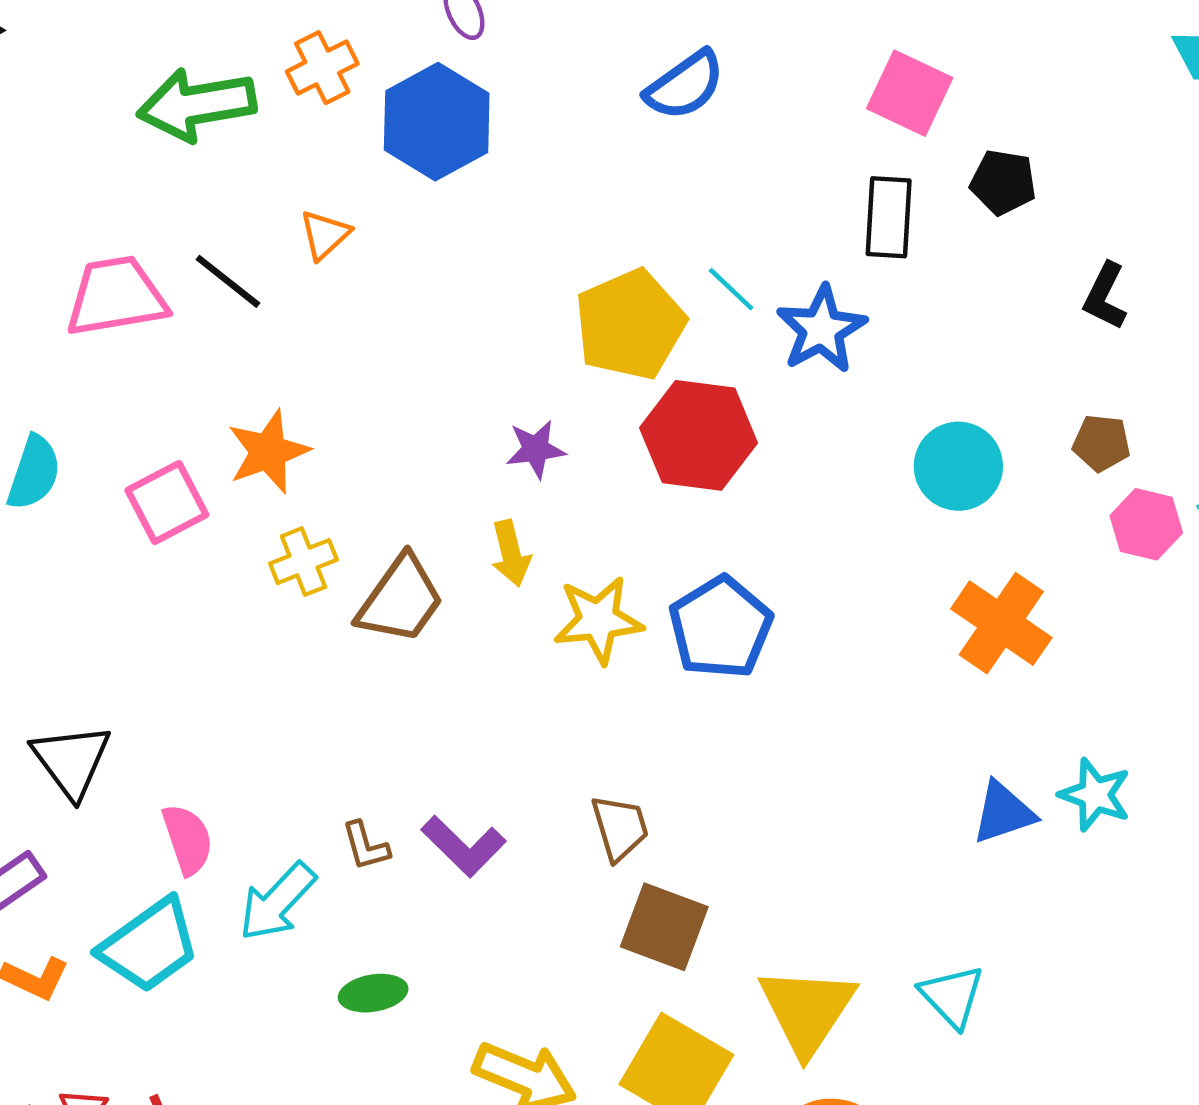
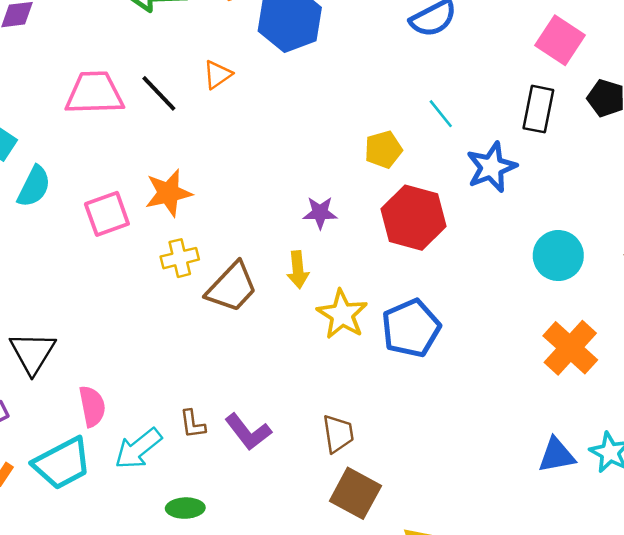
cyan line: (731, 289) -> (441, 114), moved
yellow pentagon: (630, 325) -> (383, 149), size x0.6
yellow star: (598, 620) -> (342, 314), turned 30

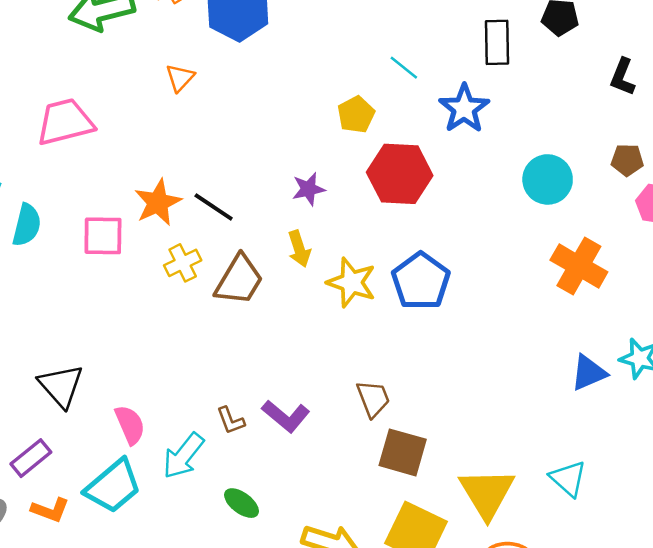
black line: (159, 93) -> (214, 207), moved
pink square: (107, 214) -> (103, 236), turned 33
green ellipse: (185, 508) -> (242, 503), turned 51

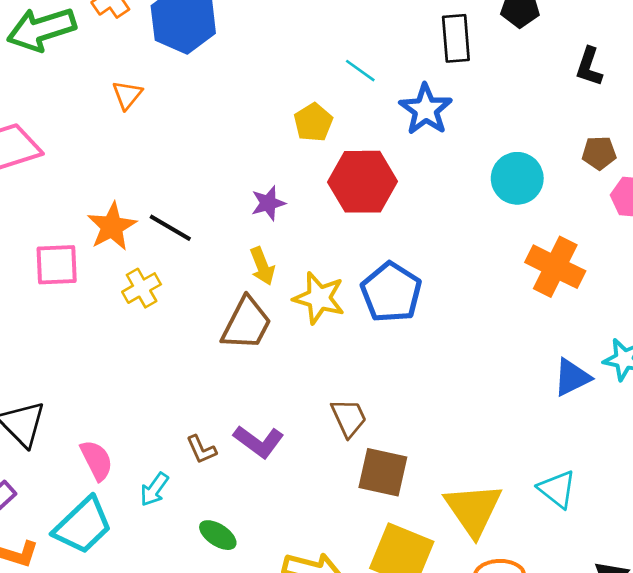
brown trapezoid: (239, 280) -> (246, 324), moved
cyan arrow: (183, 456) -> (154, 489), size x0.7

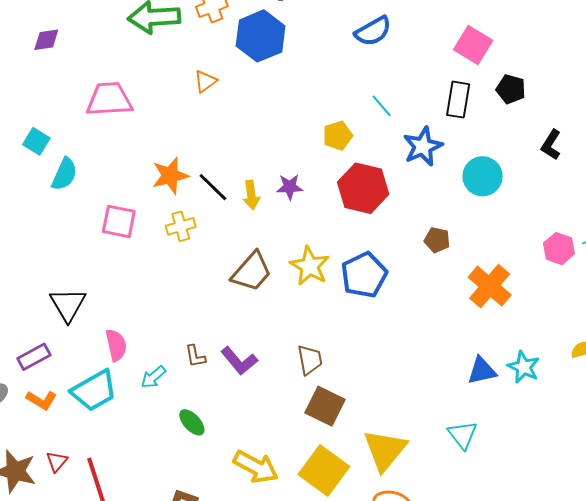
brown pentagon: (599, 153) -> (437, 240), moved
cyan circle: (517, 178) -> (483, 176), moved
pink square: (57, 265) -> (119, 221), moved
yellow arrow: (262, 266) -> (251, 195), moved
cyan triangle: (557, 489) -> (463, 435), moved

